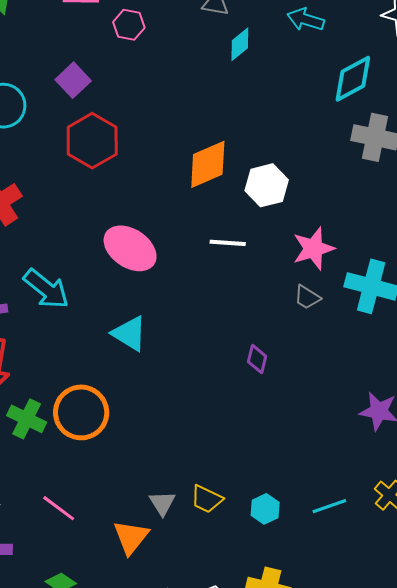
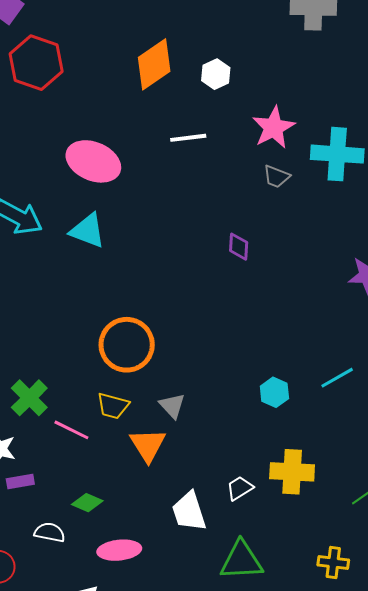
white hexagon: (267, 185) -> (216, 74), size x0.7
cyan triangle: (129, 334) -> (88, 231), moved
orange circle: (81, 412) -> (127, 345), moved
green cross: (27, 419) -> (29, 398), moved, turned 30
yellow trapezoid: (207, 499) -> (113, 406), moved

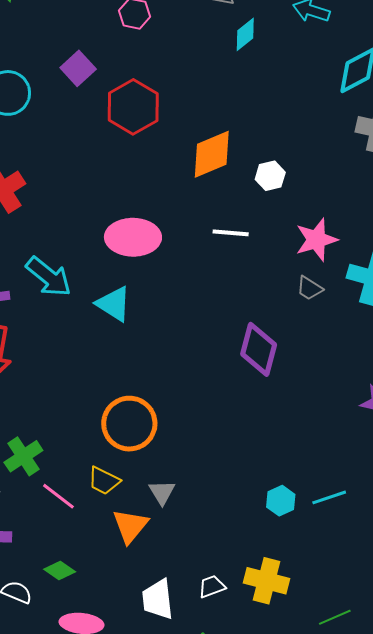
red hexagon: (36, 63) -> (133, 107), moved
pink ellipse: (93, 161) -> (133, 237), turned -34
purple diamond: (239, 247) -> (259, 349), size x1.8
cyan hexagon: (274, 392) -> (281, 501), moved

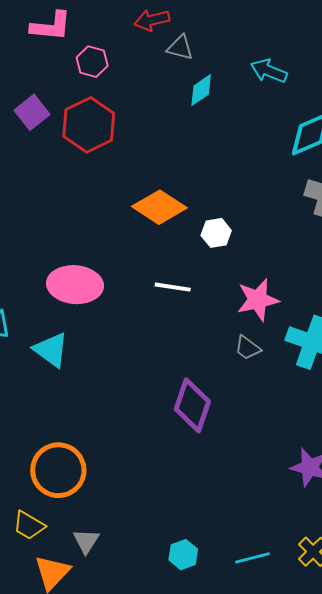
red hexagon: (133, 107) -> (89, 125), moved
orange diamond: (212, 154) -> (159, 207), turned 52
cyan hexagon: (281, 501) -> (183, 555), moved

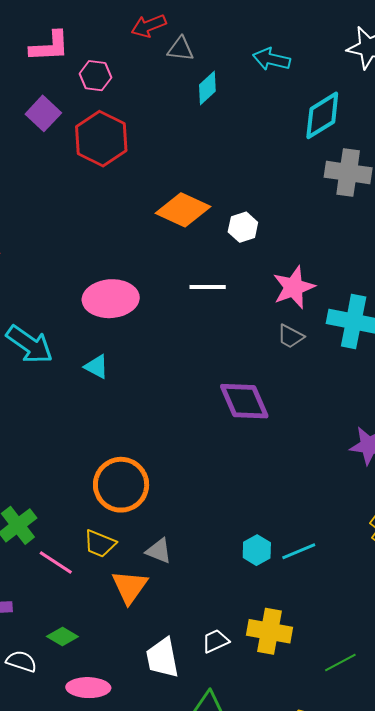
purple square: (32, 112) -> (43, 113), moved
cyan triangle: (51, 350) -> (96, 367), size x0.7
purple diamond: (192, 405) -> (244, 401), turned -34
gray triangle: (86, 541) -> (159, 551), turned -32
cyan line: (253, 558) -> (299, 551), moved

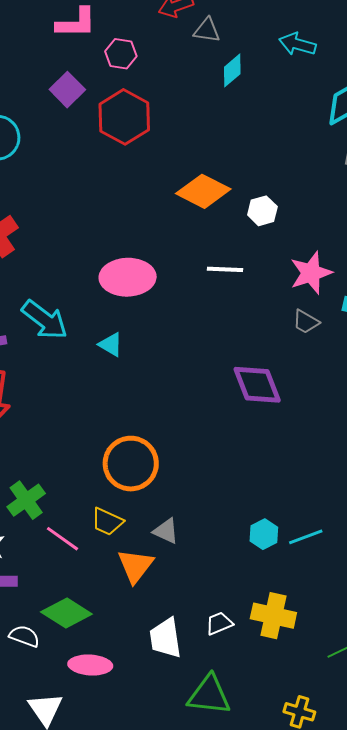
green diamond: (62, 637) -> (66, 613), size x1.6

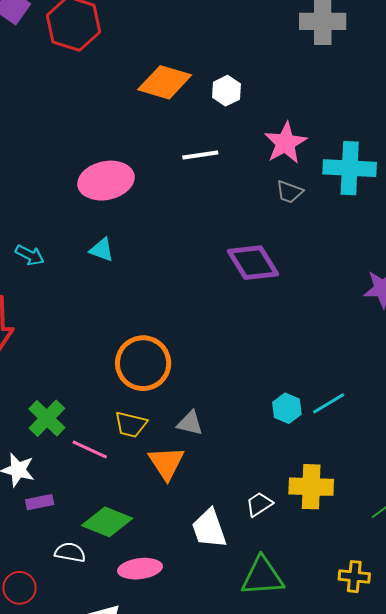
cyan arrow: (45, 320) -> (30, 255), moved, size x0.6

